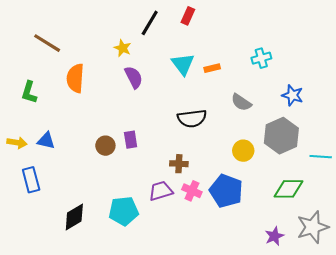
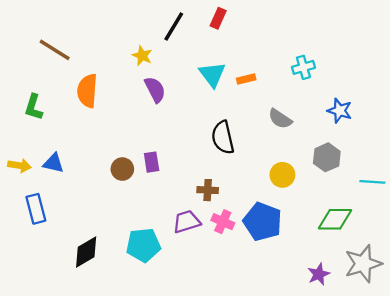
black semicircle: (192, 118) -> (223, 137), turned 84
gray hexagon: (281, 136) -> (327, 157), size x0.7

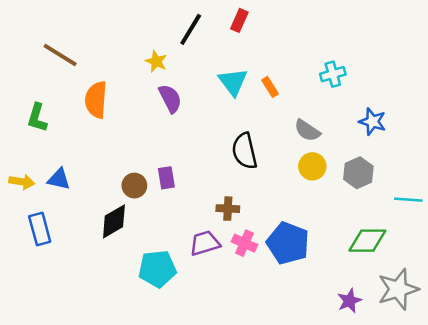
orange rectangle: (246, 79) -> (270, 87), turned 72
yellow circle: (282, 175) -> (312, 166), moved
black diamond: (86, 252) -> (114, 221), moved

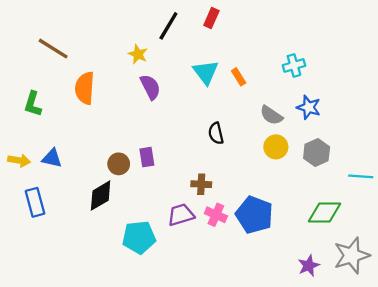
blue star: (372, 122) -> (309, 107), moved
black semicircle: (244, 151) -> (216, 133), size x0.7

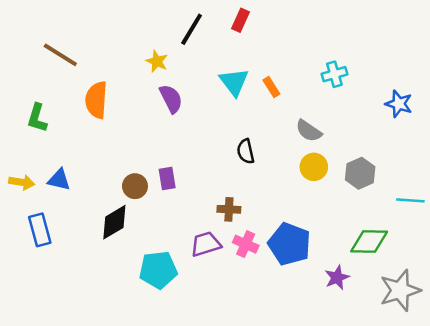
blue star: (309, 107) -> (399, 104), moved
purple star: (309, 266) -> (337, 278), moved

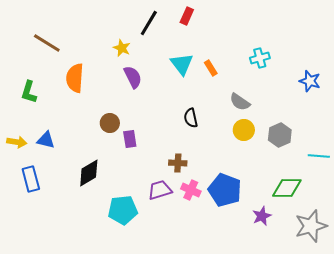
brown circle: (135, 186) -> (110, 123), moved

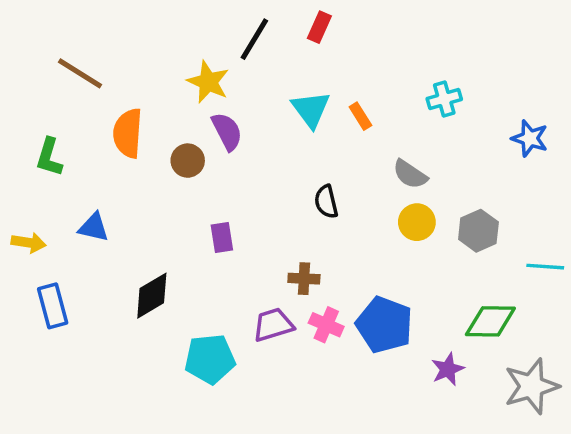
yellow star: (122, 48) -> (208, 82), size x1.4
brown circle: (110, 123) -> (188, 161), moved
blue triangle: (46, 140) -> (94, 227), moved

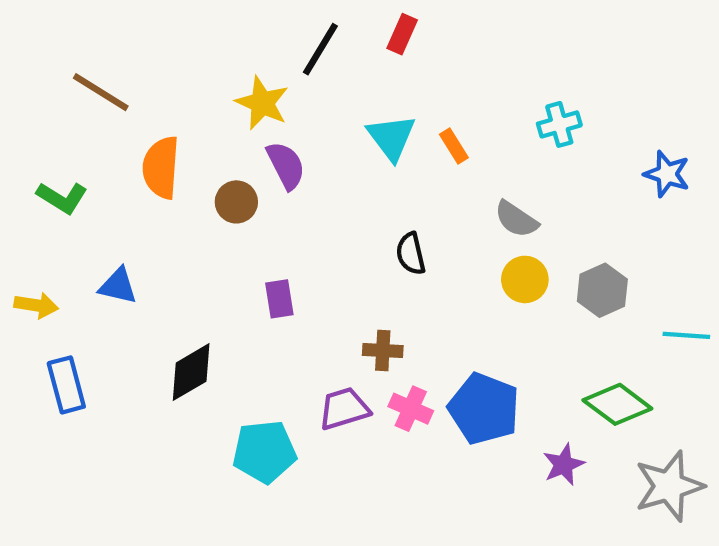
green L-shape: (49, 157) -> (62, 198), turned -75
green diamond: (490, 321) -> (617, 404), turned 36

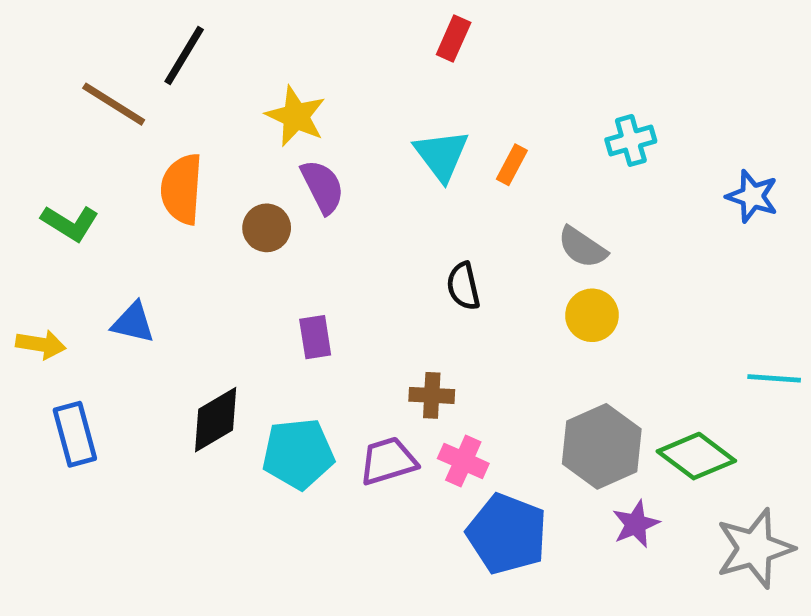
black line: (320, 49) -> (184, 55), moved
orange rectangle: (454, 146) -> (512, 165), turned 60
gray hexagon: (602, 290) -> (602, 446), moved, size x1.4
blue pentagon: (484, 409) -> (507, 534), moved
cyan pentagon: (264, 452) -> (298, 454), moved

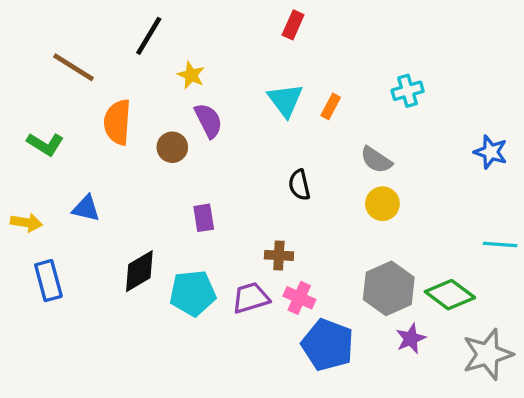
black line: (184, 55) -> (149, 36), moved
yellow star: (296, 116) -> (191, 75), size x0.7
blue star: (752, 196) -> (491, 152), moved

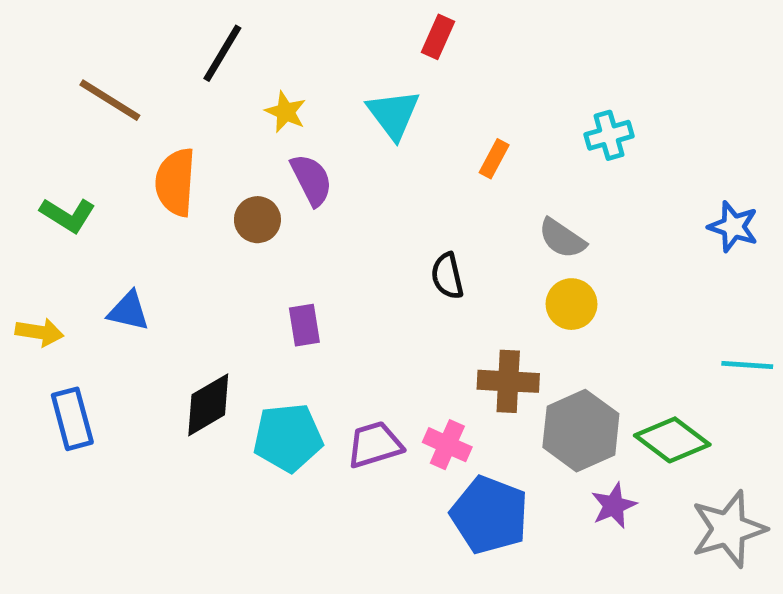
cyan triangle: (285, 100) -> (393, 114), moved
brown cross: (279, 255) -> (508, 381), moved, size x1.4

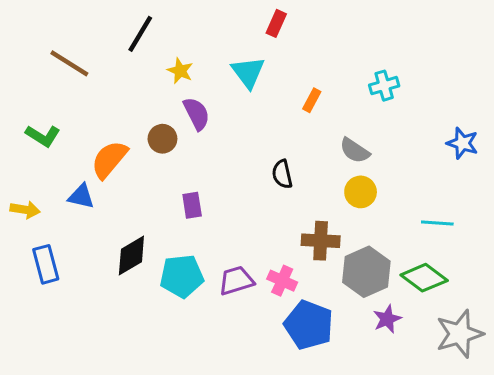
orange semicircle: (175, 182) -> (109, 159), moved, turned 36
cyan line: (747, 365) -> (437, 223), moved

